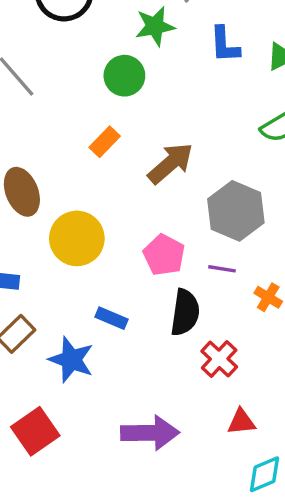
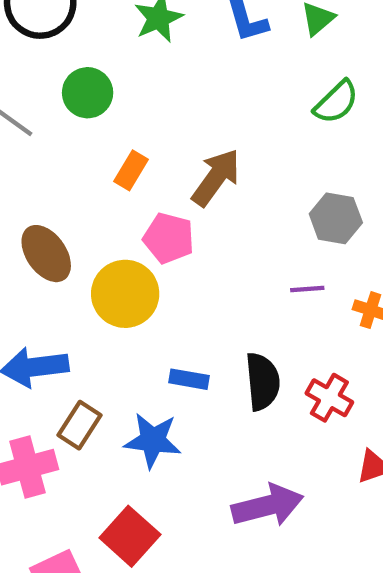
green circle: (124, 76) -> (88, 93), moved
gray hexagon: (236, 211) -> (336, 218), moved, size x0.7
pink pentagon: (164, 255) -> (169, 238), moved
black semicircle: (185, 312) -> (263, 382), moved

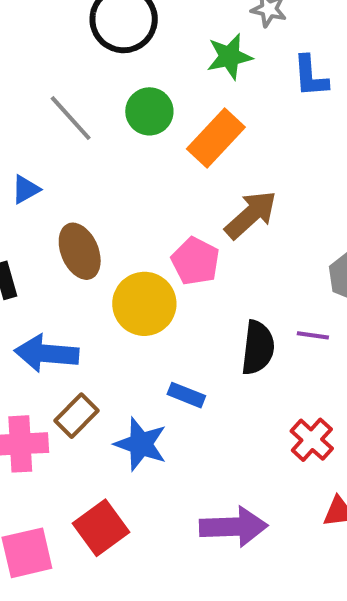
orange rectangle: (131, 170) -> (216, 138), moved, size x1.6
black semicircle: (263, 382) -> (258, 348), moved

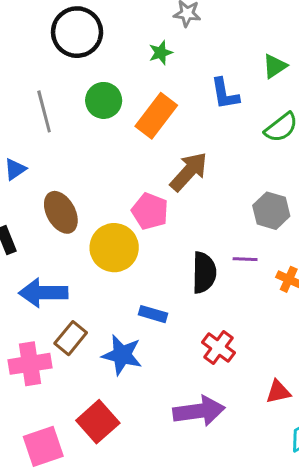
green star: (229, 57) -> (161, 53), size x0.7
blue L-shape: (310, 76) -> (225, 94), moved
gray line: (71, 118) -> (44, 111), turned 33
red cross: (312, 440) -> (219, 347), moved

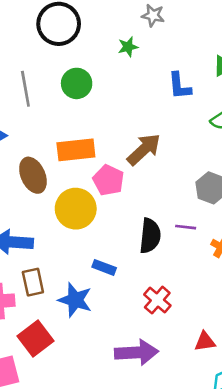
orange rectangle: (156, 116) -> (76, 150), moved, turned 42
brown rectangle: (71, 338) -> (33, 282), turned -56
red square: (98, 422) -> (35, 338), moved

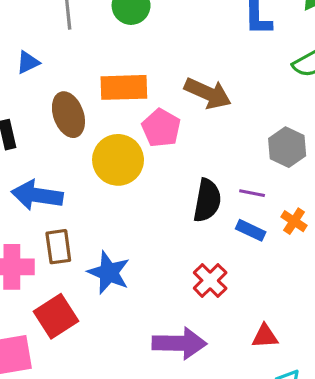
brown arrow: (144, 149) -> (208, 93), turned 63
blue rectangle: (104, 267) -> (251, 230), moved

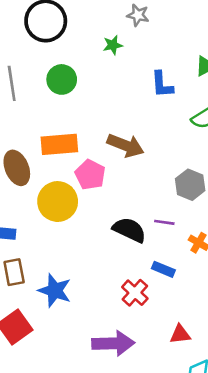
black semicircle: (207, 200) -> (129, 230), turned -72
blue rectangle: (251, 230) -> (163, 269), moved

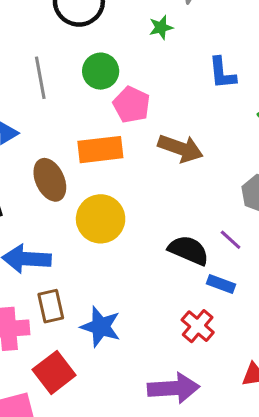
pink pentagon: (90, 175) -> (132, 105), moved
purple line: (164, 222) -> (231, 240), turned 36
blue rectangle: (163, 269) -> (221, 284), moved

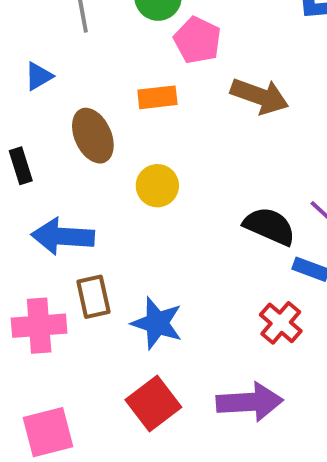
orange rectangle: (100, 150) -> (157, 97), size x0.7
yellow circle: (101, 219) -> (157, 186), size x0.7
red square: (54, 372) -> (153, 403), moved

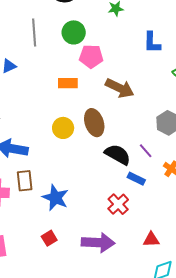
pink pentagon: (197, 40) -> (91, 56), turned -30
brown ellipse: (93, 136) -> (94, 123), moved
red square: (153, 403) -> (49, 238), size x0.6

